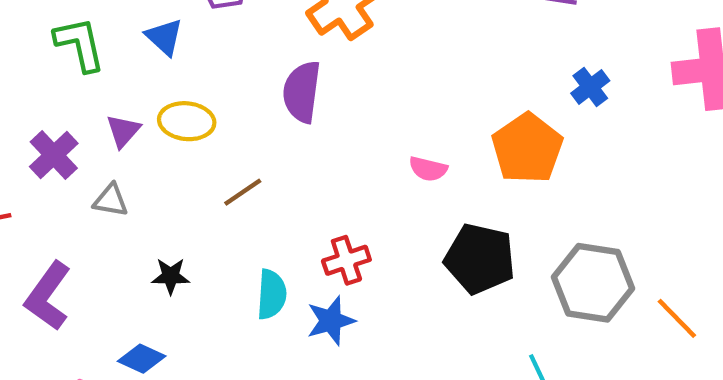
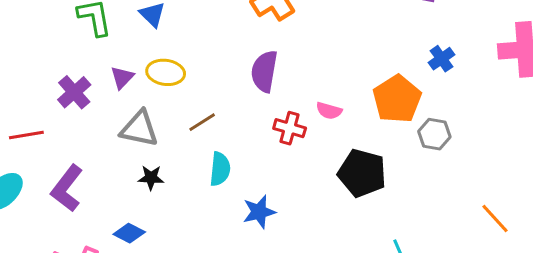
purple semicircle: (302, 92) -> (264, 71), moved
gray triangle: (111, 200) -> (139, 129), moved, size x1.6
red cross: (346, 260) -> (290, 128), moved, turned 32
gray hexagon: (593, 283) -> (434, 134), moved, size x0.6
cyan semicircle: (272, 294) -> (220, 169), moved

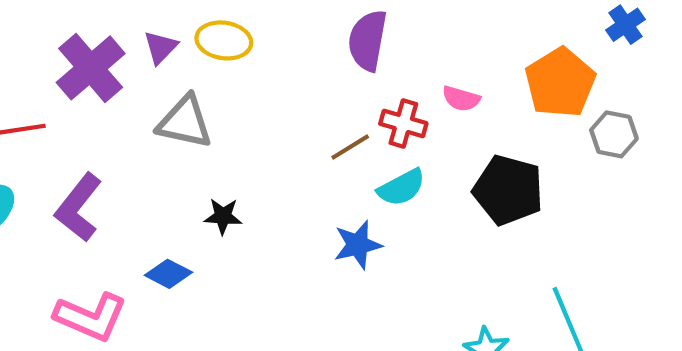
purple cross: (74, 92) -> (91, 68), size x1.4
brown line: (202, 122) -> (350, 147), moved
cyan semicircle: (220, 169) -> (401, 188), moved, turned 56
black star: (151, 178) -> (223, 216), moved

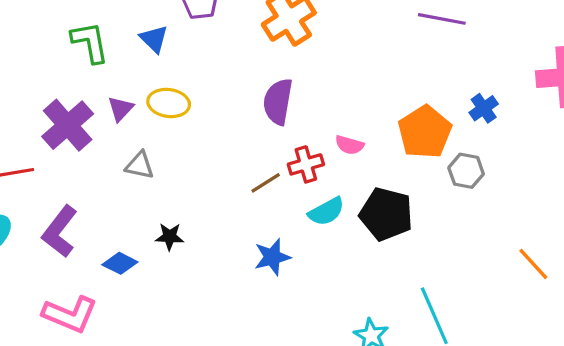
blue cross: (625, 25) -> (484, 108), moved
gray triangle: (185, 122) -> (140, 165), size x0.7
red cross: (403, 123) -> (306, 164), turned -32
cyan semicircle: (401, 188) -> (326, 212), moved
blue diamond: (168, 274) -> (120, 263), moved

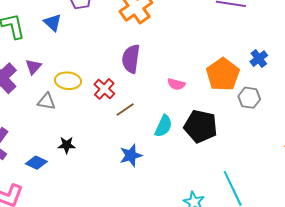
yellow ellipse: (169, 103) -> (68, 81), moved
red cross: (306, 164) -> (104, 89), moved, turned -30
cyan semicircle: (326, 212) -> (163, 126), turned -35

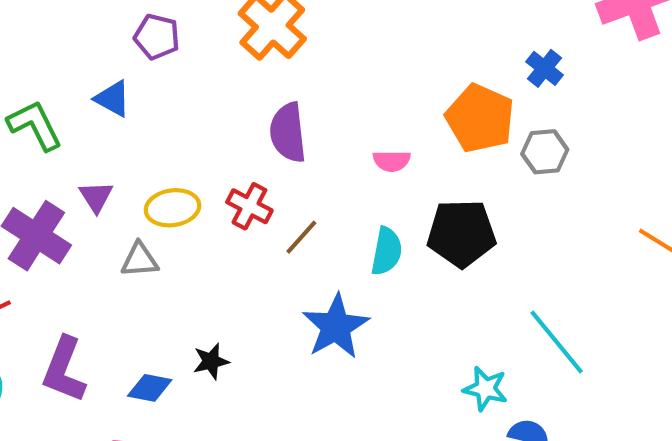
black star: (67, 145) -> (211, 361), moved
blue star: (131, 155) -> (336, 327), size x1.4

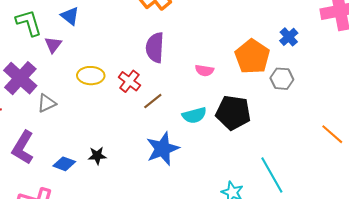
purple triangle: (96, 197) -> (53, 45), moved
cyan semicircle: (387, 251) -> (194, 115), turned 55
gray triangle: (140, 260) -> (47, 103), moved, turned -30

